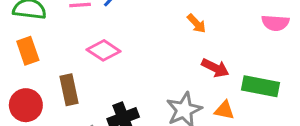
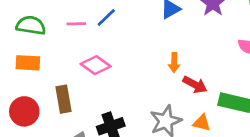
orange arrow: (197, 23) -> (174, 63), moved, turned 42
orange rectangle: (28, 51) -> (28, 63), turned -70

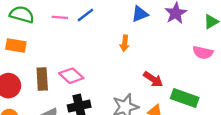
orange arrow: (174, 63) -> (125, 43), moved
pink diamond: (96, 65) -> (71, 76), moved

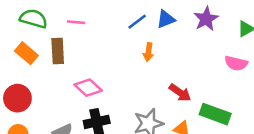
blue line: (85, 15) -> (137, 22), moved
orange rectangle: (16, 45) -> (26, 53), turned 30
brown rectangle: (42, 79) -> (58, 51), moved

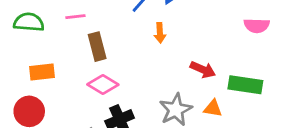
brown rectangle: (58, 51) -> (97, 47), moved
orange rectangle: (26, 53) -> (42, 72), moved, turned -35

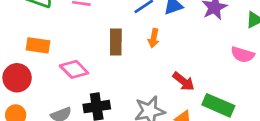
brown rectangle: (97, 47) -> (116, 42), moved
pink diamond: (103, 85) -> (74, 69), moved

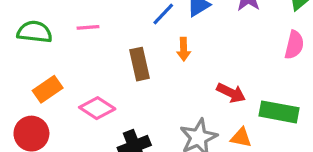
orange rectangle: (38, 45) -> (48, 89), turned -30
pink semicircle: (243, 55) -> (294, 45), turned -80

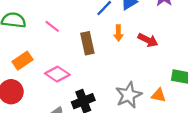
pink line: (88, 27) -> (52, 26), moved, turned 42
red arrow: (231, 93) -> (148, 40), moved

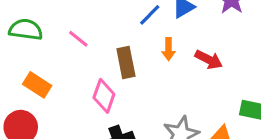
orange rectangle: (23, 61) -> (37, 85), turned 66
pink diamond: (57, 74) -> (104, 96), moved, turned 75

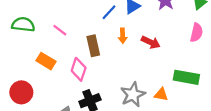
orange rectangle: (37, 85) -> (46, 61), moved

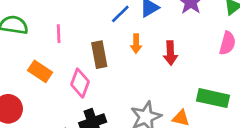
pink line: (60, 30) -> (59, 34), turned 48
red arrow: (151, 42) -> (170, 53), turned 60

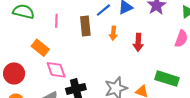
brown rectangle: (99, 55) -> (85, 26), moved
pink diamond: (80, 83) -> (56, 70), moved, turned -45

